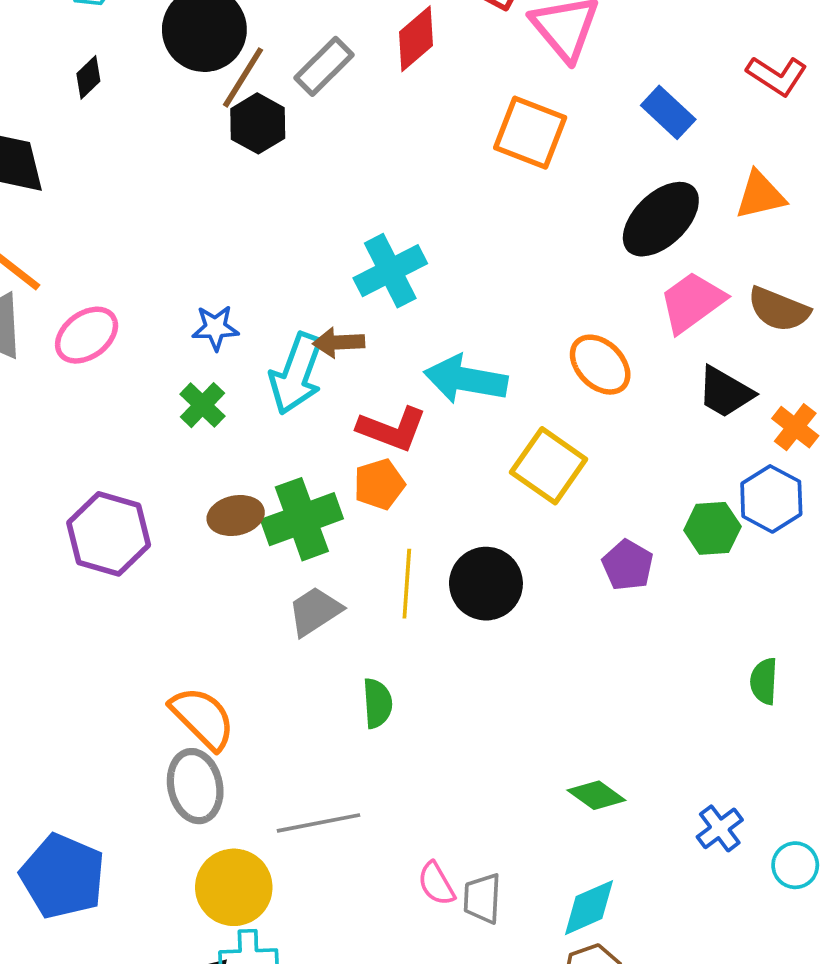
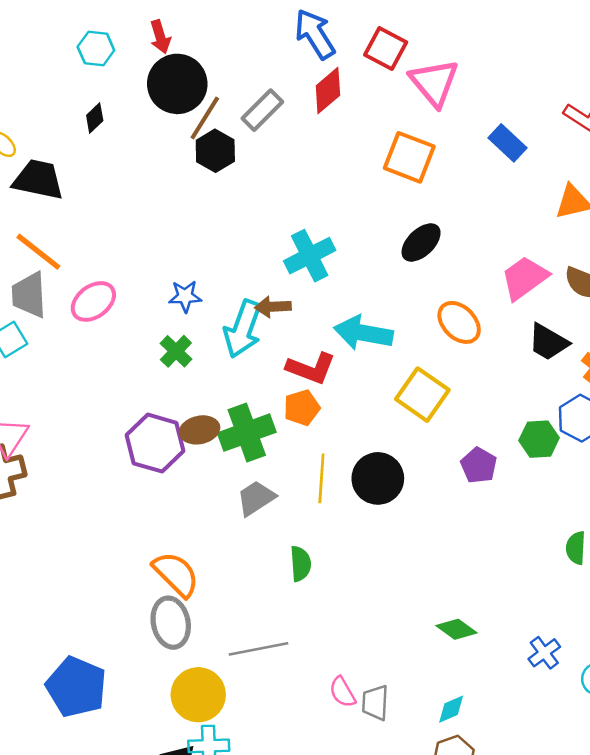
black ellipse: (661, 219) -> (421, 243), moved, size x0.7
purple hexagon: (109, 534) -> (155, 443), moved
cyan diamond: (589, 908) -> (451, 709), size x0.7

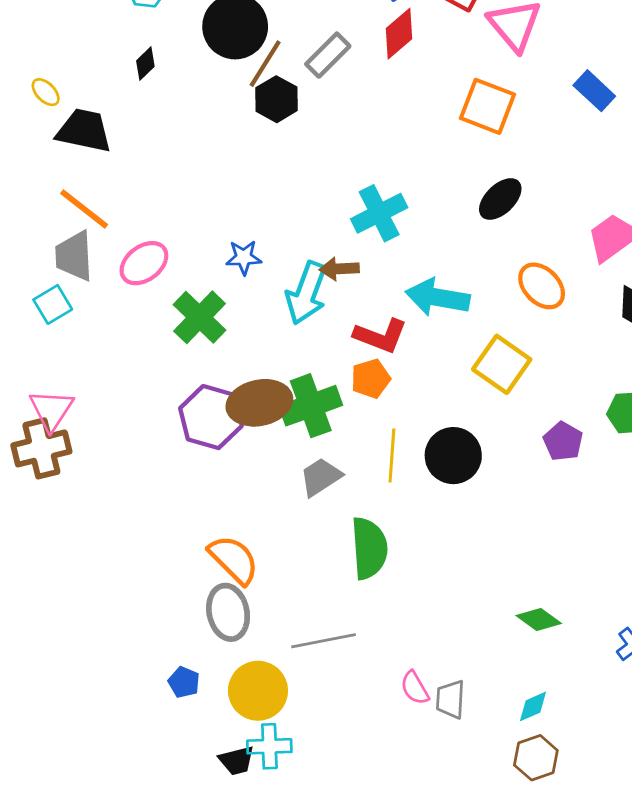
green cross: (176, 351) -> (200, 317), moved, size x1.5
brown ellipse: (200, 430) -> (259, 403), size x1.5
green semicircle: (300, 564) -> (369, 548), size x1.6
blue pentagon: (76, 687) -> (184, 682), moved, size x0.5

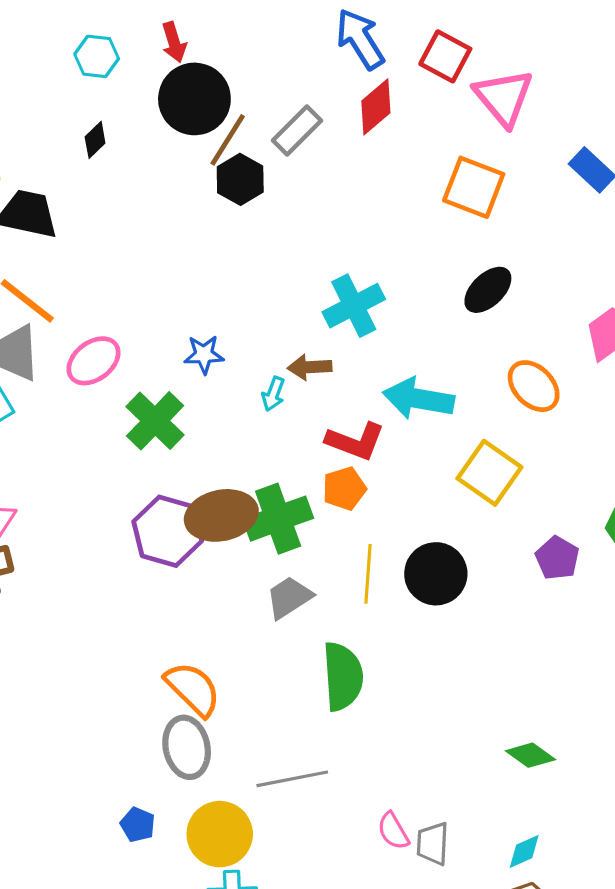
cyan arrow: (306, 293) -> (273, 394), size x0.5

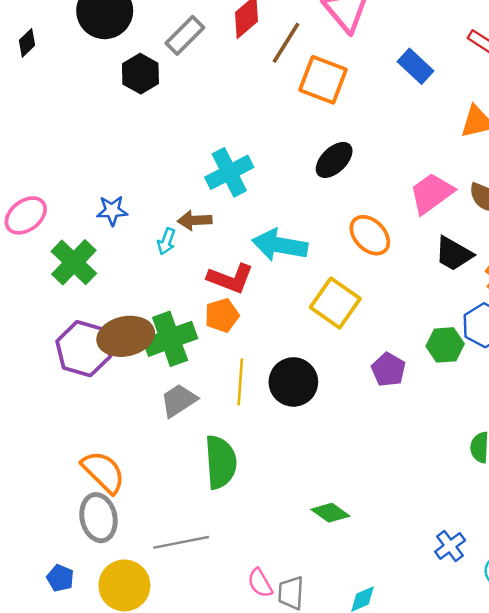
brown line: (228, 140) -> (286, 43), moved
green diamond: (530, 755) -> (330, 513), moved

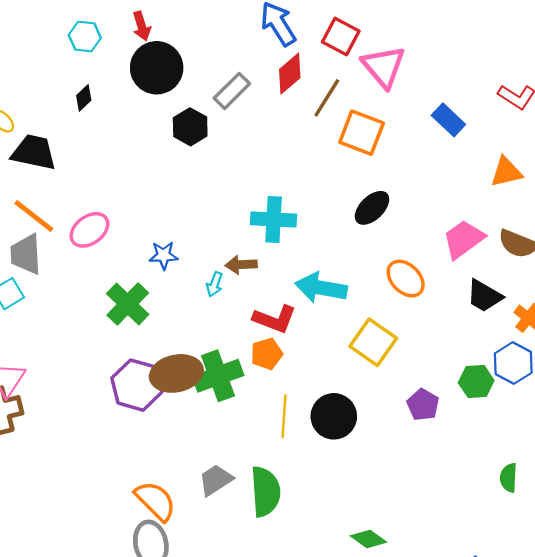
cyan cross: (229, 172) -> (274, 219), turned 30
pink ellipse: (26, 215) -> (89, 230), moved
gray trapezoid: (179, 400) -> (216, 480), moved

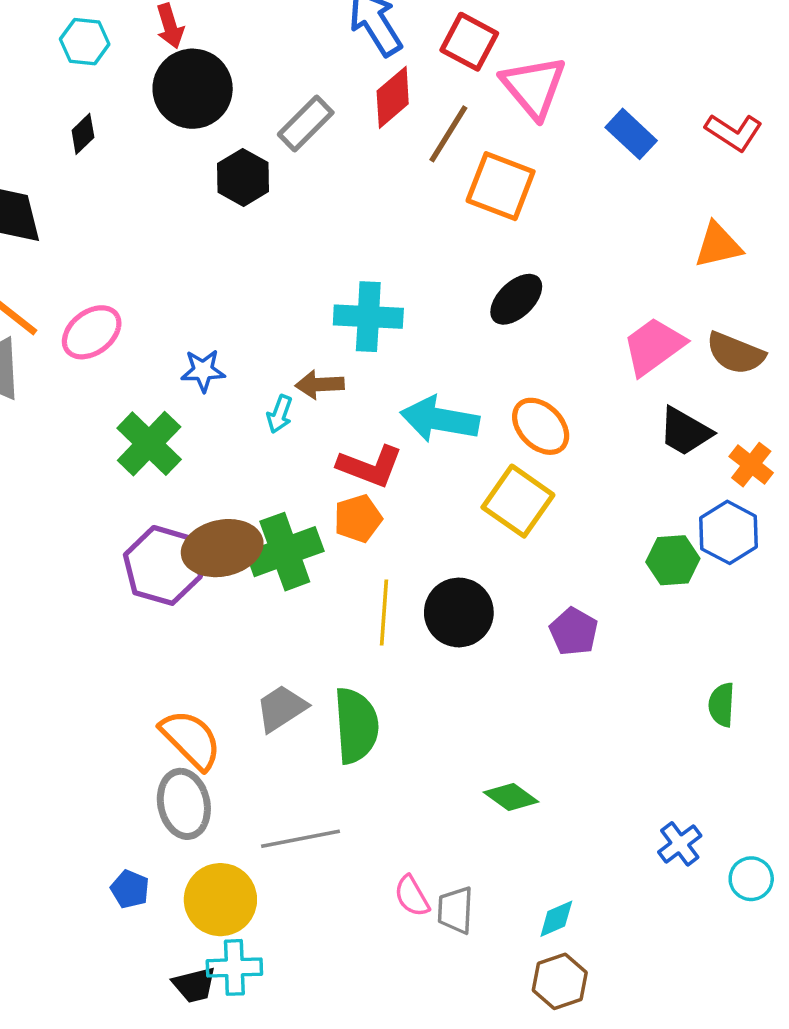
blue rectangle: (448, 120) -> (631, 134), moved
orange ellipse: (406, 279) -> (541, 426), moved
purple pentagon: (423, 405) -> (574, 632), moved

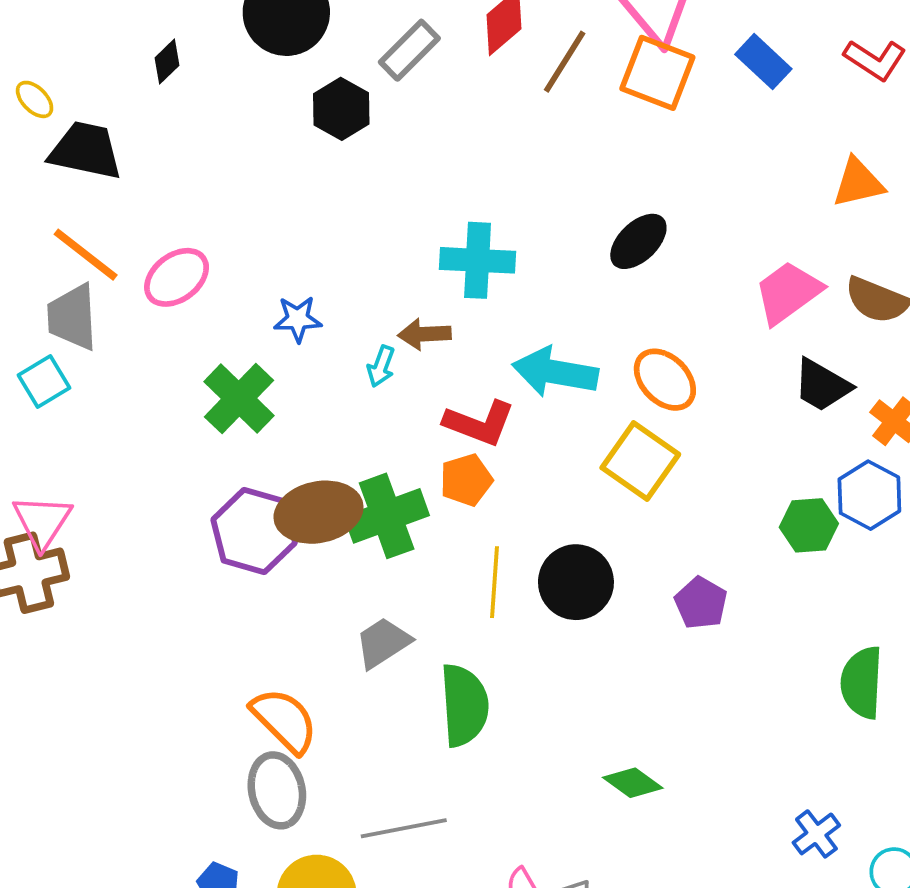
orange square: (501, 186) -> (657, 73), moved
green semicircle: (722, 705) -> (862, 682), size x1.5
gray trapezoid: (281, 708) -> (383, 643), moved

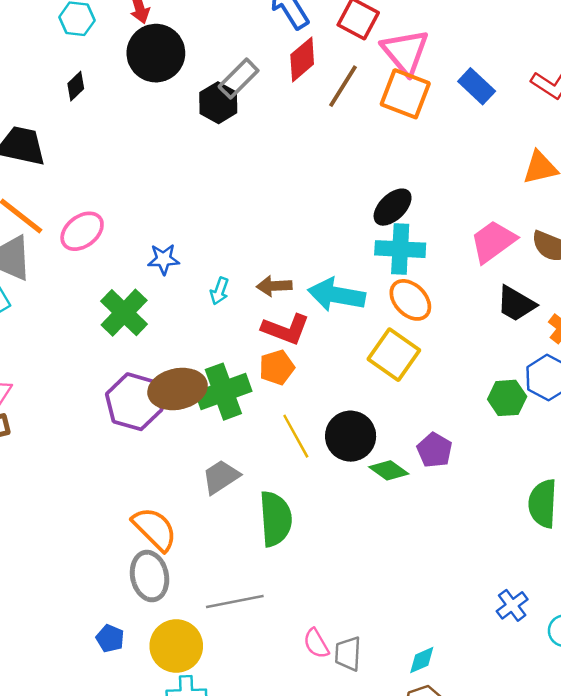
black hexagon: (341, 109) -> (218, 103), moved
cyan cross: (478, 260) -> (400, 249), moved
brown arrow: (425, 334) -> (274, 286), moved
yellow line: (495, 582) -> (296, 436), turned -33
green diamond: (633, 783) -> (389, 470), moved

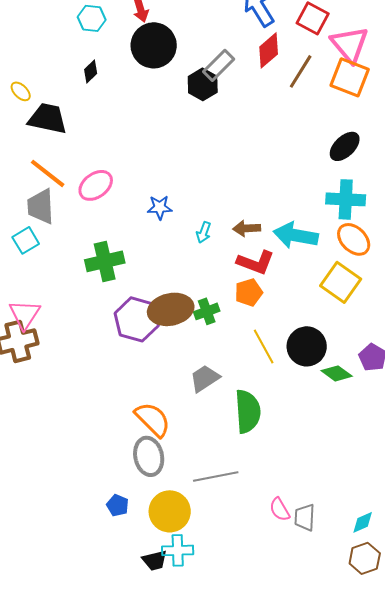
black ellipse: (393, 207) -> (345, 146), moved
green cross: (124, 313) -> (105, 261), moved, turned 33
green cross: (223, 392) -> (207, 311), size x0.6

